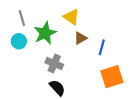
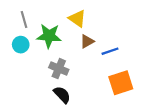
green star: (45, 33) -> (49, 36), turned 30
blue line: (102, 47) -> (110, 51), turned 56

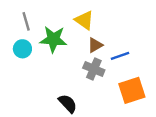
gray cross: (59, 69) -> (94, 69), moved

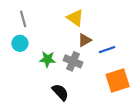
green star: (53, 39) -> (48, 59), moved, size x0.7
gray cross: (94, 69) -> (73, 61), moved

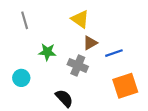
cyan circle: (20, 43) -> (21, 78), moved
green star: (48, 59) -> (47, 52), moved

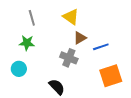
gray line: (25, 20) -> (32, 18), moved
green star: (47, 52) -> (27, 43), moved

